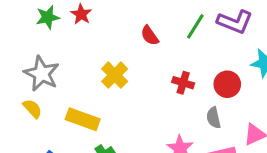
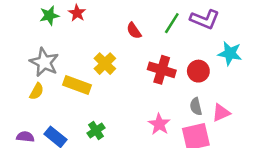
red cross: (183, 83) -> (162, 70), size x1.5
yellow semicircle: (32, 109) -> (37, 91), turned 72
gray semicircle: (214, 118) -> (196, 106), moved
yellow rectangle: (83, 119) -> (77, 85), moved

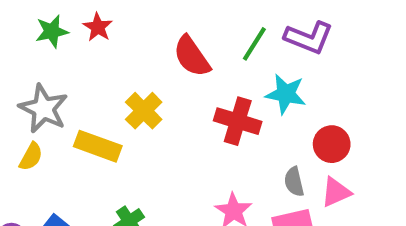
red semicircle: (134, 31) -> (192, 56), size x1.5
cyan star: (230, 53) -> (286, 94), moved
red circle: (198, 71) -> (332, 144), moved

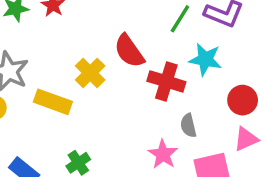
red semicircle: (192, 56) -> (129, 51), moved
gray semicircle: (294, 182) -> (188, 125), moved

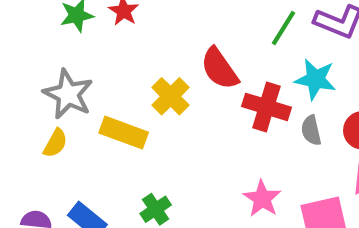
gray semicircle: (188, 125) -> (311, 130), moved

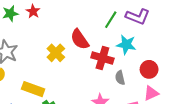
gray semicircle: (311, 130) -> (120, 78), moved
yellow rectangle: (124, 133) -> (33, 89), moved

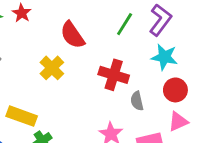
purple L-shape: (138, 17) -> (160, 20), turned -75
red semicircle: (80, 39) -> (72, 35), moved
cyan star: (126, 45) -> (164, 57), moved

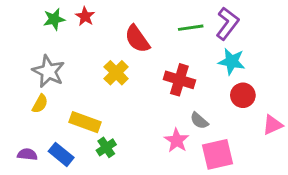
green line: (125, 24) -> (191, 28), turned 50
gray semicircle: (137, 101) -> (199, 121), moved, turned -36
pink triangle: (178, 122) -> (272, 125), moved

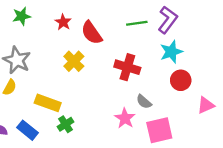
red star: (85, 16) -> (63, 22), moved
cyan star: (232, 61) -> (171, 52), turned -30

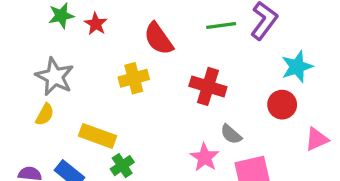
red star: (63, 22) -> (96, 24), moved
cyan star: (171, 52) -> (297, 67), moved
yellow cross: (74, 61) -> (134, 78), turned 30

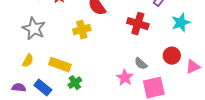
red cross: (208, 86) -> (138, 24), moved
red circle: (282, 105) -> (172, 56), moved
yellow semicircle: (45, 114) -> (28, 61), moved

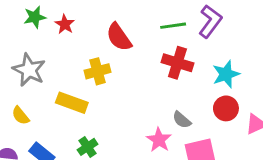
cyan star: (181, 23) -> (226, 74), moved
yellow semicircle: (28, 61) -> (20, 116), turned 112
yellow rectangle: (60, 65) -> (72, 103), moved

